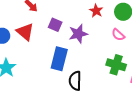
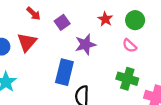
purple square: (55, 25) -> (62, 22), moved, turned 32
red triangle: (25, 32) -> (27, 42), turned 30

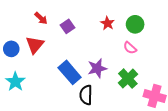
purple star: (85, 44) -> (97, 68), moved
blue rectangle: (64, 72) -> (70, 72), turned -55
green cross: (127, 79) -> (128, 79), turned 30

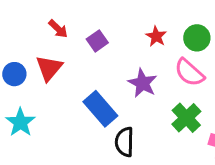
pink semicircle: (130, 48) -> (189, 73), size x1.5
purple star: (97, 68) -> (143, 83), moved, turned -30

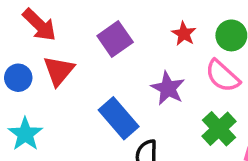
red arrow: (58, 29) -> (39, 25), moved, size x1.5
purple square: (97, 41) -> (115, 39), size x1.4

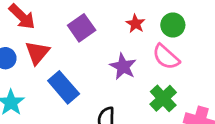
blue rectangle: (119, 118) -> (64, 87), moved

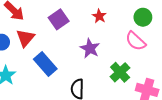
green circle: (173, 25) -> (143, 17), moved
pink semicircle: (166, 57) -> (136, 41), moved

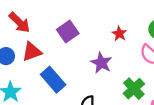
red star: (99, 16) -> (119, 34), moved
red triangle: (25, 38) -> (32, 52), turned 30

